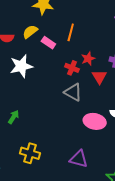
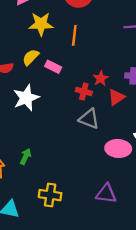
orange line: (71, 32) -> (74, 35), moved
red triangle: (99, 77) -> (116, 97), turned 35

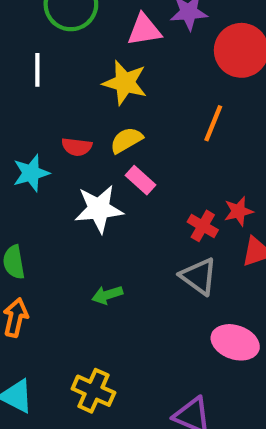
yellow star: (41, 24) -> (125, 83), moved
pink rectangle: (53, 67) -> (141, 180), moved
green arrow: (26, 156) -> (107, 295), moved, turned -147

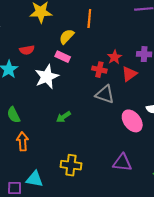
yellow semicircle: (126, 140) -> (67, 37), moved
pink ellipse: (235, 342) -> (132, 121), turned 50

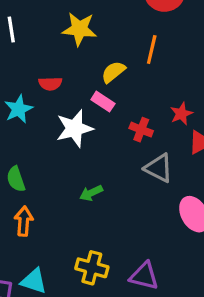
red cross: (99, 70) -> (141, 130), moved
purple triangle: (122, 163) -> (144, 276), moved

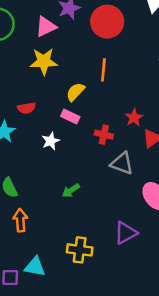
white star: (74, 128) -> (51, 141), size x0.6
purple triangle: (144, 276) -> (126, 233), moved, turned -35

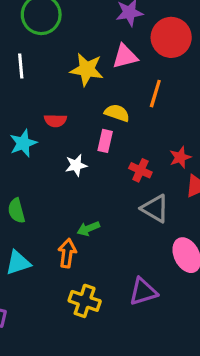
pink triangle: (46, 27) -> (125, 56), moved
yellow semicircle: (75, 92) -> (117, 113), turned 54
pink rectangle: (70, 116) -> (105, 141), turned 66
orange arrow: (20, 220) -> (67, 253), moved
cyan triangle: (35, 267) -> (18, 263), moved, turned -40

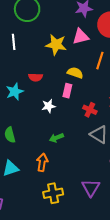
green arrow: (88, 229) -> (56, 138), moved
purple triangle: (143, 292) -> (91, 188), turned -42
yellow cross: (85, 301) -> (53, 193), turned -30

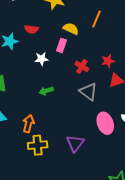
orange arrow: (42, 162) -> (28, 124), moved

